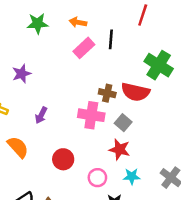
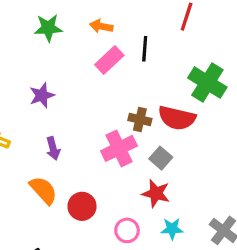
purple star: (22, 74) -> (42, 95), moved
purple arrow: (41, 115) -> (53, 148), turned -42
pink cross: (91, 115) -> (119, 148), turned -35
orange semicircle: (18, 147) -> (43, 190), moved

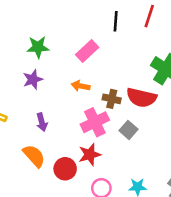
orange arrow: (101, 26) -> (81, 86), moved
green star: (48, 28) -> (38, 47), moved
black line: (145, 49) -> (116, 21), moved
red star: (156, 193) -> (90, 155), moved, turned -30

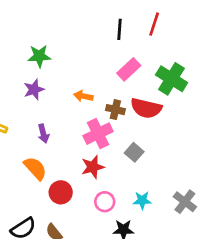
pink rectangle: (87, 51) -> (129, 69), moved
gray square: (129, 130) -> (134, 152), moved
red circle: (65, 169) -> (61, 192), moved

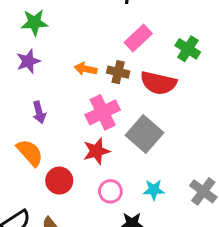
green cross: (172, 79) -> (188, 49), size x0.7
brown cross: (115, 110) -> (118, 72), moved
gray square: (134, 152) -> (144, 134), size x1.6

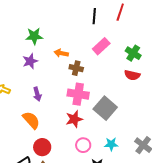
orange arrow: (86, 69) -> (61, 53), moved
brown cross: (118, 72) -> (76, 68), moved
red semicircle: (158, 83) -> (132, 75), moved, size x0.7
pink cross: (103, 112) -> (78, 94), turned 35
red circle: (59, 181) -> (42, 147), moved

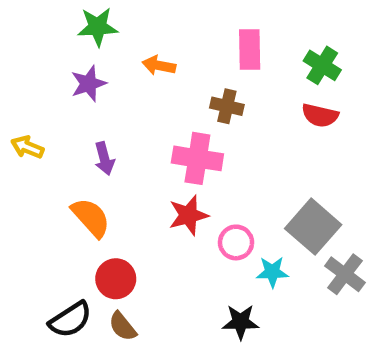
pink rectangle: (101, 46) -> (250, 50), turned -48
brown cross: (76, 68) -> (227, 106), moved
gray square: (105, 108) -> (313, 227), moved
pink circle: (83, 145) -> (236, 242), moved

